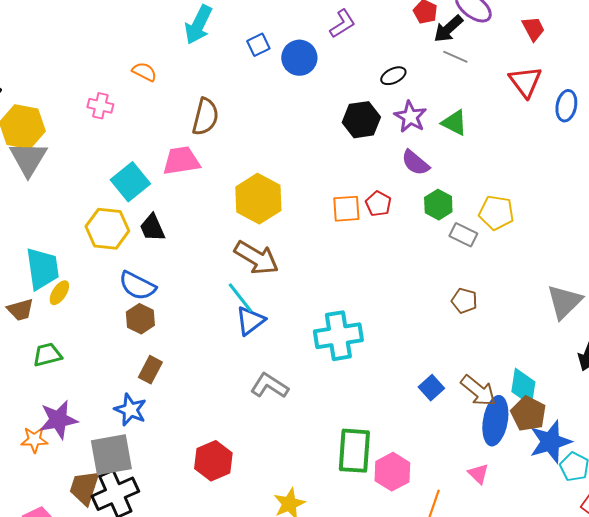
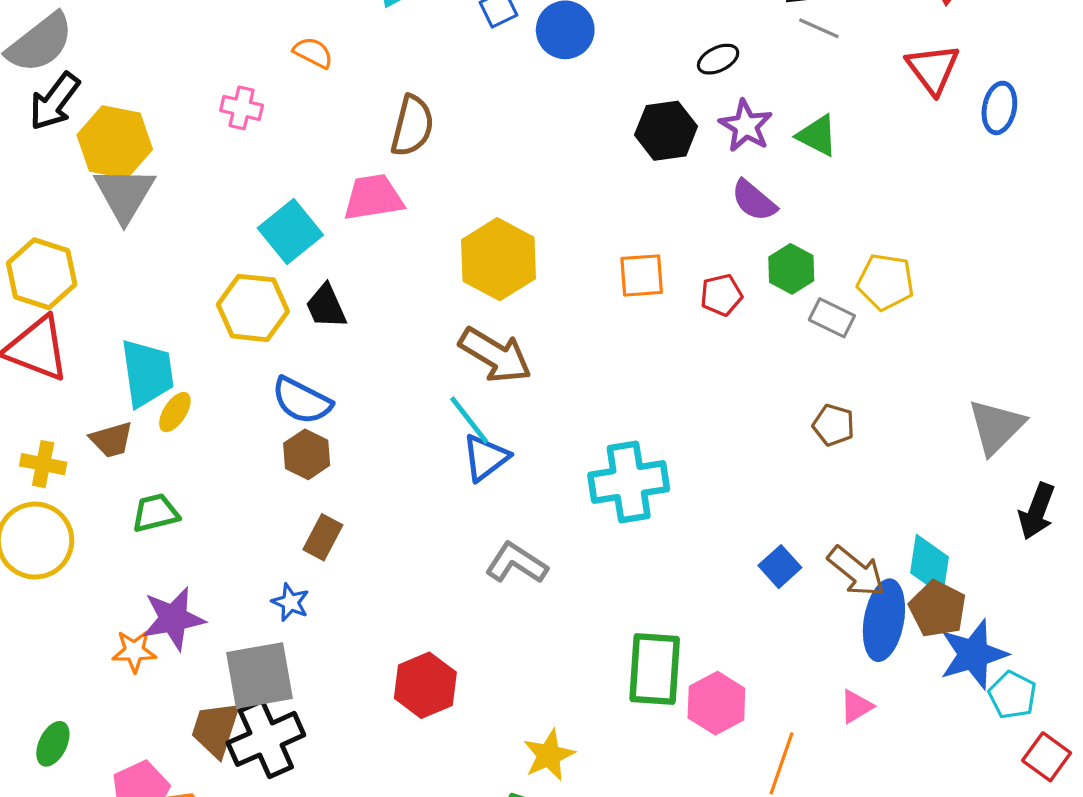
red pentagon: (378, 204) -> (721, 295), moved, turned 30
blue star: (130, 410) -> (290, 602), size x0.7
pink triangle: (478, 474) -> (856, 706), turned 45

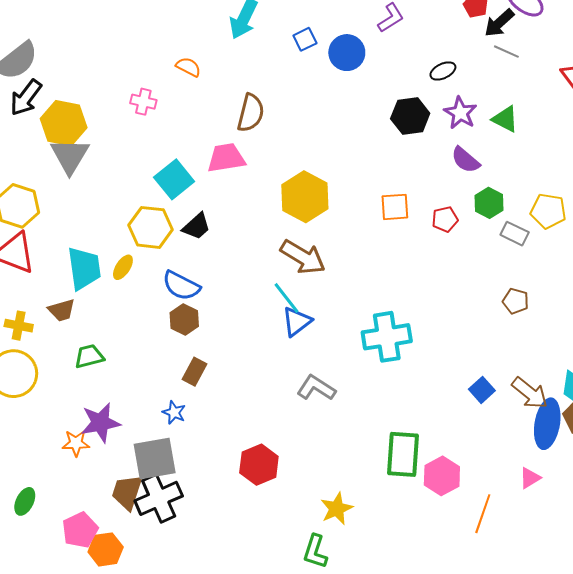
black trapezoid: (326, 306) -> (197, 226), turned -108
yellow ellipse: (175, 412) -> (123, 267), moved

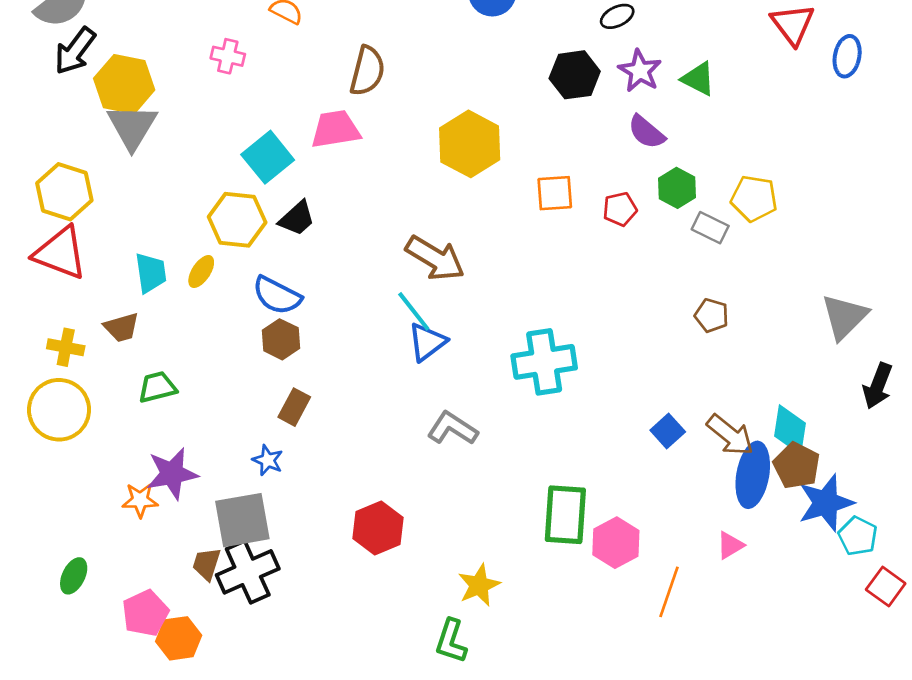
yellow hexagon: (305, 197) -> (470, 144), moved
cyan trapezoid: (84, 268) -> (151, 273), size x0.7
brown trapezoid: (127, 492) -> (207, 564), size x0.7

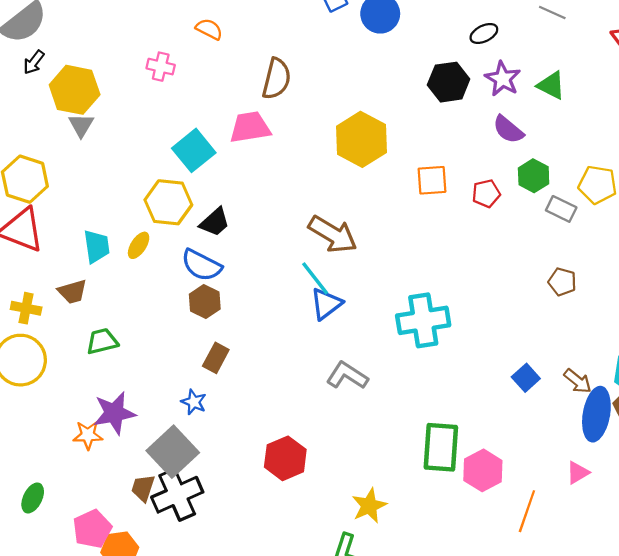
black arrow: (75, 51) -> (34, 62), size x0.6
gray triangle: (132, 127) -> (81, 125), size x0.6
black trapezoid: (297, 218) -> (215, 222), moved
brown arrow: (730, 435) -> (578, 381), size x0.7
gray square: (242, 520) -> (173, 452), turned -33

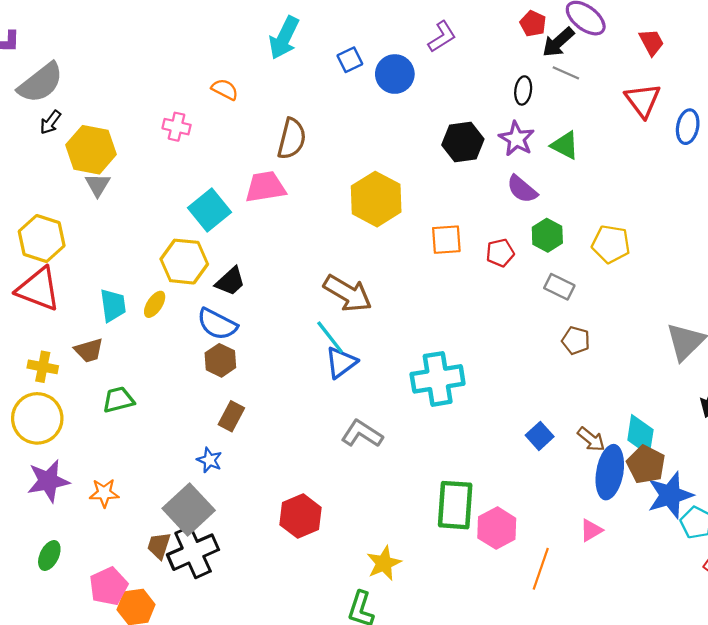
black ellipse: (484, 33) -> (523, 90), moved, turned -56
gray rectangle: (561, 209) -> (559, 287), moved
purple star: (114, 413) -> (48, 481), moved

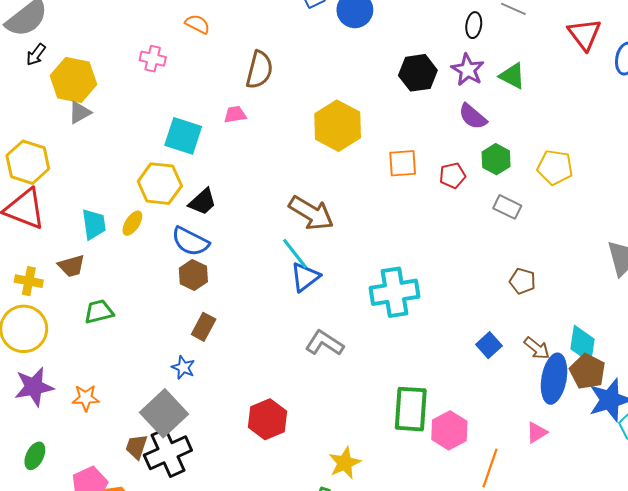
gray triangle: (98, 185) -> (80, 112), turned 30
pink trapezoid: (265, 187) -> (235, 114), size x0.6
cyan square: (209, 210) -> (183, 136), turned -33
brown pentagon: (576, 341) -> (523, 281), moved

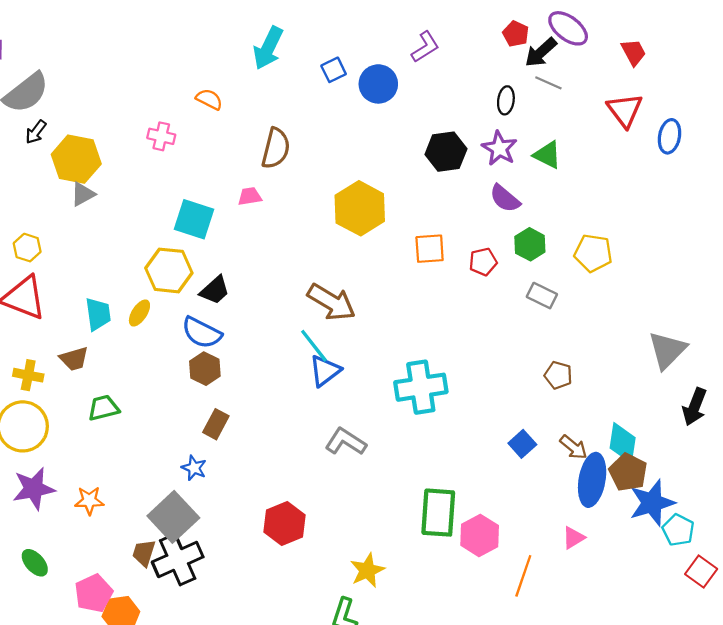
yellow hexagon: (28, 162) -> (27, 248), size x0.6
green ellipse: (35, 456) -> (35, 563), turned -68

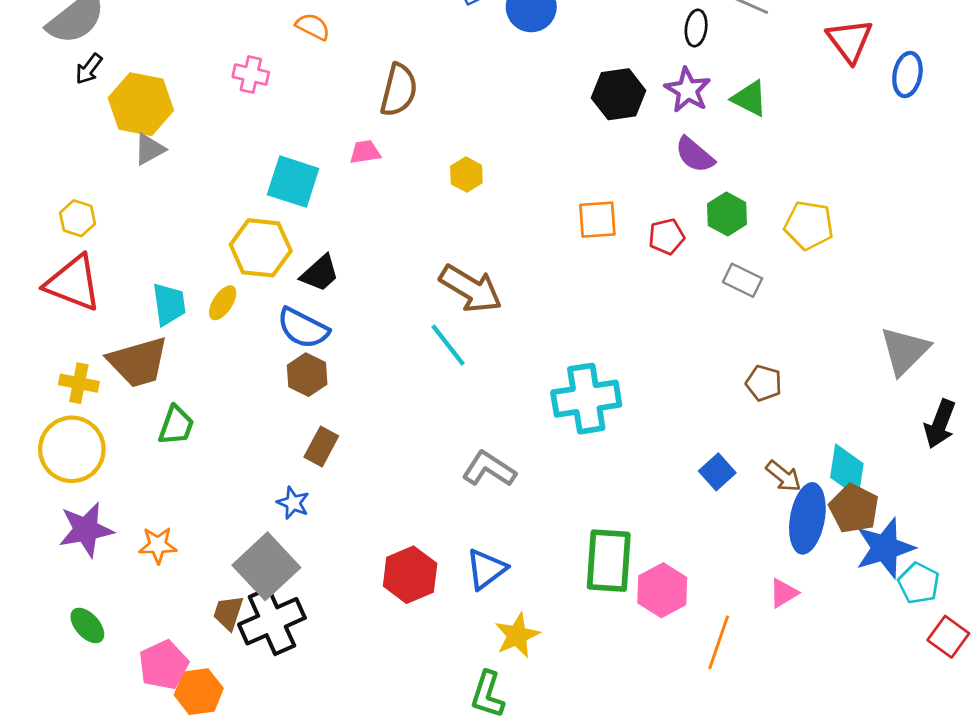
yellow hexagon: (360, 208) -> (466, 175), moved, size x0.5
brown trapezoid: (74, 359) -> (138, 362), size x1.6
blue triangle: (325, 371) -> (486, 569), moved
green trapezoid: (103, 408) -> (176, 425), turned 124

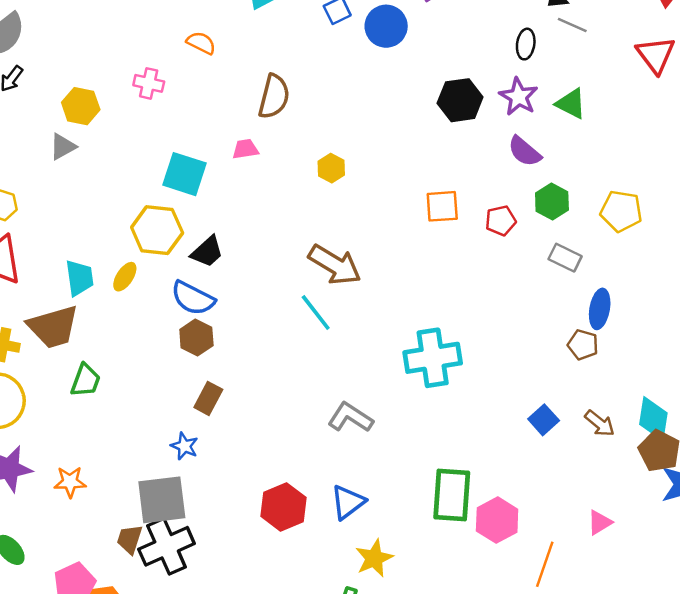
yellow hexagon: (141, 104) -> (81, 106), moved, size x0.7
blue ellipse: (807, 518) -> (600, 309), moved, size x0.7
gray square: (266, 566) -> (162, 500), turned 36

